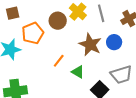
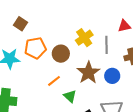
brown square: (13, 13) -> (21, 24), turned 32
brown circle: (58, 21) -> (61, 54), moved

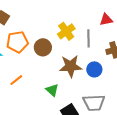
brown star: (88, 73) -> (71, 66), turned 30
orange line: (54, 81) -> (16, 80), moved

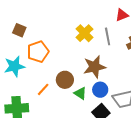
brown circle: (43, 47) -> (65, 80), moved
blue circle: (94, 69) -> (100, 90), moved

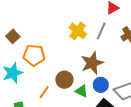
brown square: (19, 30) -> (13, 36), turned 32
gray line: (108, 36) -> (101, 31), turned 42
orange pentagon: (38, 52) -> (34, 55), turned 30

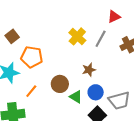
brown star: (92, 63) -> (89, 70), size x0.6
orange line: (44, 92) -> (31, 91), moved

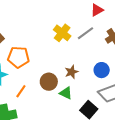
gray line: (101, 39) -> (85, 33), turned 30
brown star: (89, 70) -> (71, 72), moved
blue circle: (96, 92) -> (102, 70), moved

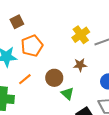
orange pentagon: (18, 57) -> (32, 46), turned 30
brown star: (71, 72) -> (80, 65), moved

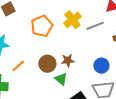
orange pentagon: (32, 46) -> (42, 26), moved
brown star: (80, 65) -> (68, 61), moved

